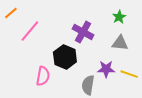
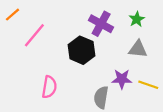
purple cross: (83, 32) -> (101, 24), moved
black hexagon: (65, 57) -> (82, 50), moved

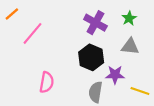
black hexagon: (82, 50) -> (91, 57), moved
yellow line: (148, 85) -> (140, 91), moved

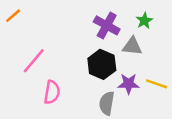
pink line: (33, 33) -> (34, 61), moved
gray triangle: (130, 46) -> (132, 46), moved
yellow line: (140, 91) -> (157, 84), moved

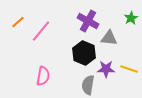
orange line: (13, 16) -> (18, 22), moved
green star: (144, 21) -> (131, 18), moved
pink line: (34, 61) -> (41, 31), moved

